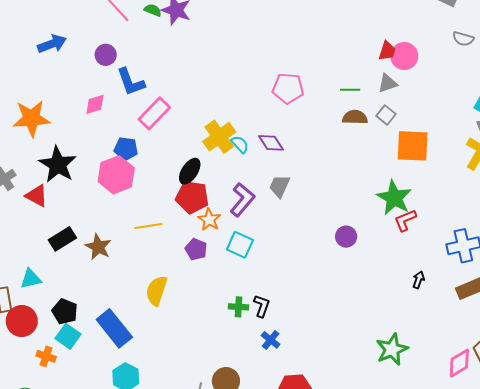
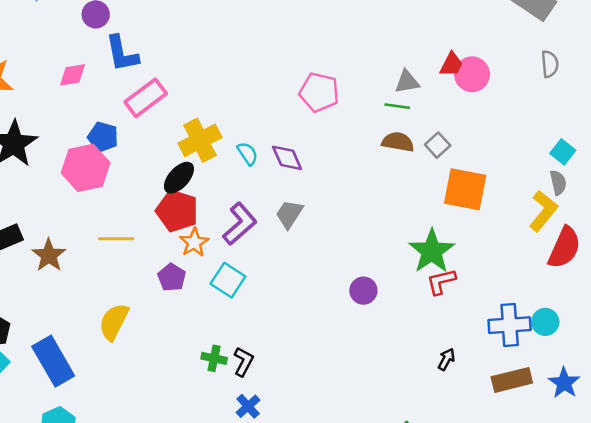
gray semicircle: (463, 39) -> (550, 64), turned -120
gray triangle: (388, 83) -> (407, 82), moved
yellow cross: (219, 137) -> (200, 140), moved

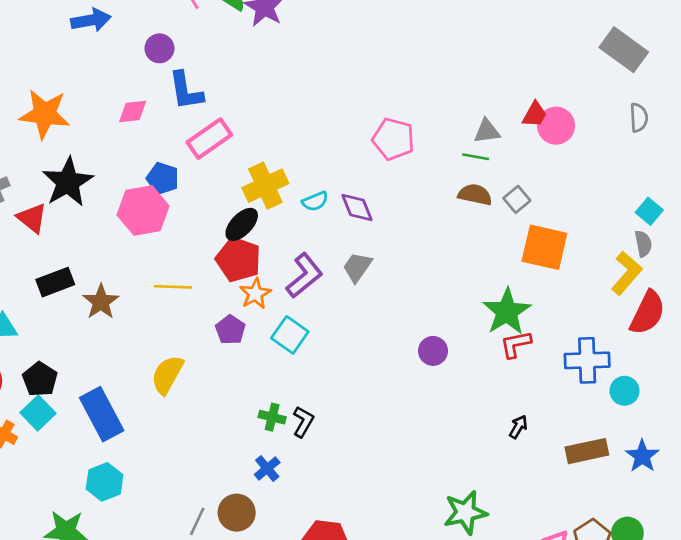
cyan semicircle: (247, 153) -> (315, 201), turned 100
blue cross: (510, 325) -> (587, 360), moved
blue cross: (248, 406) -> (267, 468), moved

